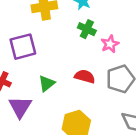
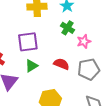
purple square: (23, 47) -> (28, 42), moved

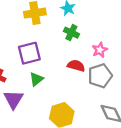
pink star: (84, 41) -> (100, 50), moved
red semicircle: (61, 64) -> (76, 66), moved

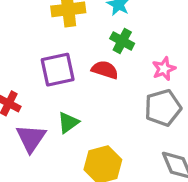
red semicircle: (76, 66) -> (105, 70), moved
green triangle: (36, 79) -> (68, 123), moved

